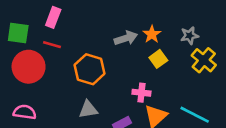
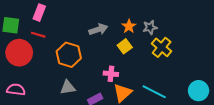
orange star: (152, 34) -> (129, 26), moved

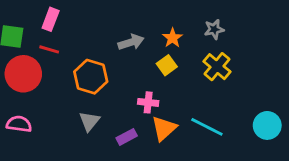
gray star: (150, 27) -> (214, 29), moved
gray triangle: (68, 87) -> (89, 121), turned -42

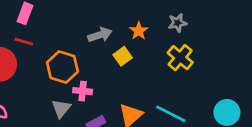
yellow square: (167, 65) -> (123, 56), moved
pink cross: (148, 102) -> (83, 91), moved

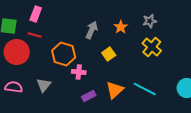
gray arrow: (100, 35) -> (92, 30), turned -48
yellow square: (123, 56) -> (109, 54), moved
gray triangle: (61, 108) -> (44, 85), moved

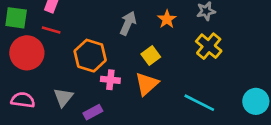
orange triangle: (115, 90) -> (147, 84), moved
purple rectangle: (89, 96) -> (93, 112), moved

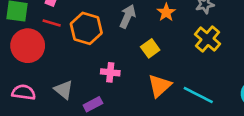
orange hexagon: (90, 56) -> (86, 28), moved
orange triangle: (147, 84) -> (160, 86), moved
gray triangle: (63, 97) -> (64, 90), turned -30

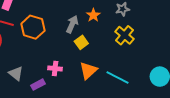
gray arrow: (128, 16) -> (72, 24), moved
pink cross: (110, 72) -> (55, 68), moved

